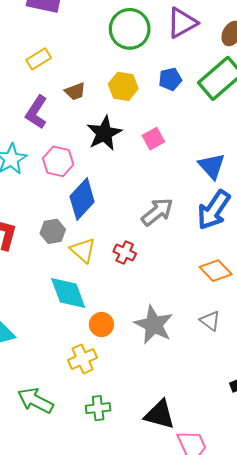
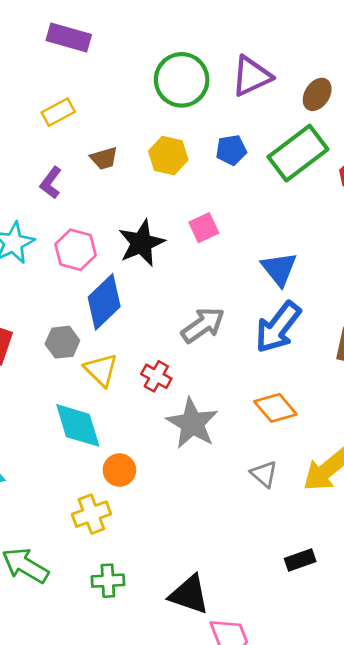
purple L-shape: (36, 112) -> (51, 183), size x0.7
black star: (104, 133) -> (141, 243), moved
gray star: (154, 325) -> (192, 423), moved

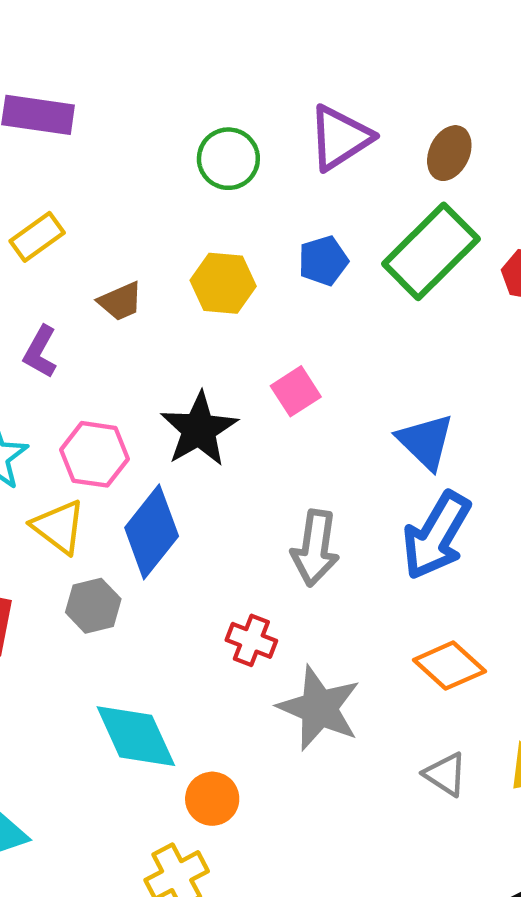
green circle: (182, 80) -> (228, 159), size x0.7
gray arrow: (203, 325) -> (315, 548), turned 141
yellow triangle: (101, 370) -> (59, 527), moved

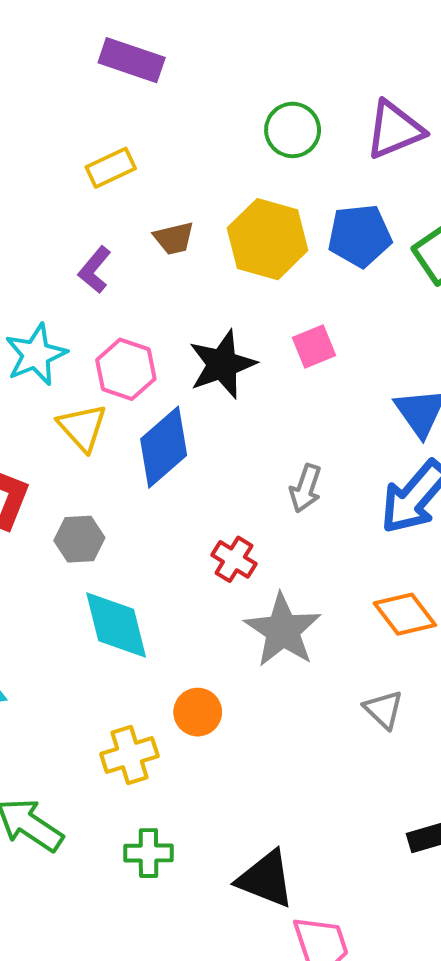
blue pentagon: (323, 261) -> (360, 236), size x1.4
yellow hexagon: (223, 283) -> (268, 239), size x1.4
gray arrow: (315, 548) -> (306, 488), size x0.7
gray hexagon: (93, 606) -> (79, 539), moved
orange circle: (212, 799) -> (198, 712), moved

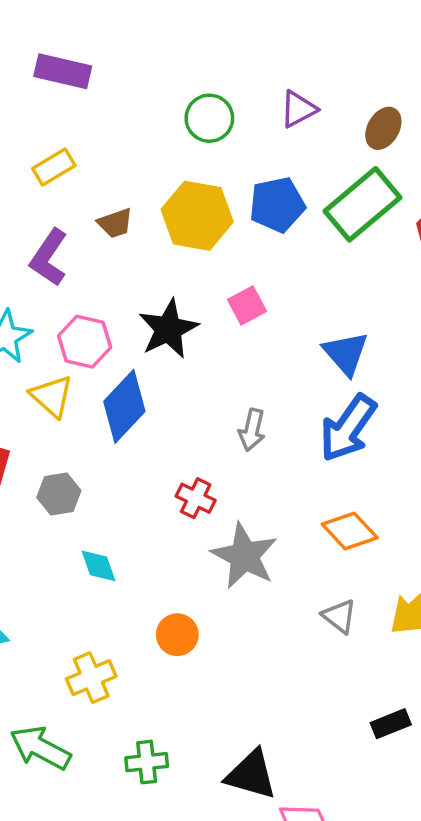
purple triangle: (395, 130) -> (298, 109), size x0.7
purple L-shape: (95, 270) -> (49, 258), size x1.4
cyan diamond: (116, 625) -> (99, 566), size x0.6
yellow cross: (129, 755) -> (91, 678), moved

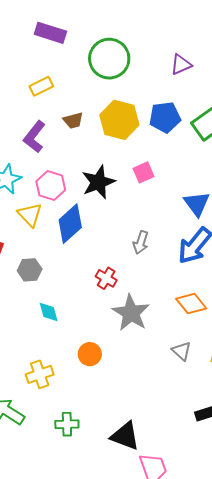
green circle: (209, 118) -> (109, 59), moved, size x1.5

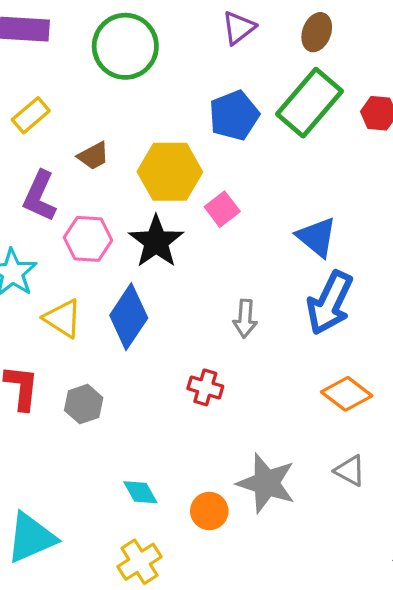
yellow hexagon: (119, 120) -> (170, 172), moved
pink hexagon: (51, 186) -> (88, 239), moved
cyan diamond: (49, 312) -> (140, 492), moved
gray star: (131, 313) -> (266, 483), moved

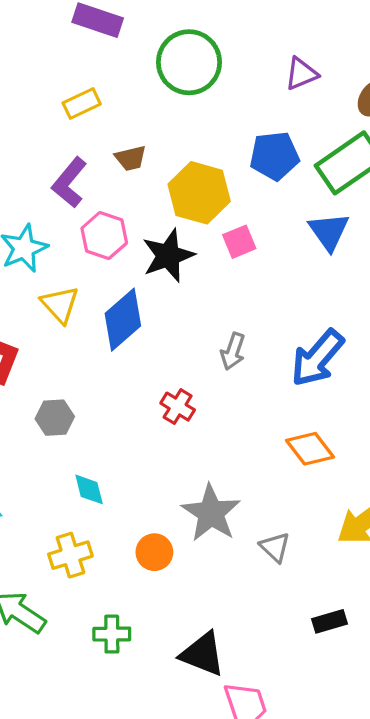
blue triangle: (317, 237) -> (329, 232), moved
gray hexagon: (84, 404) -> (55, 418), moved
gray triangle: (350, 471) -> (275, 547), moved
orange circle: (209, 511) -> (154, 552), moved

